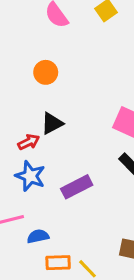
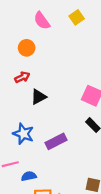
orange circle: (46, 72) -> (27, 48), moved
red arrow: (29, 142) -> (22, 77), moved

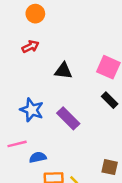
black triangle: (39, 97) -> (63, 71), moved, turned 35
purple rectangle: (56, 141) -> (68, 118), turned 72

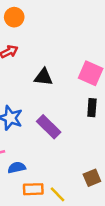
black rectangle: (110, 100) -> (92, 108), turned 49
brown square: (110, 167) -> (92, 178), turned -35

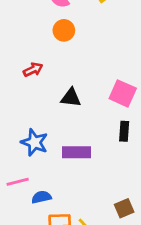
orange circle: (14, 17) -> (64, 30), moved
purple rectangle: (49, 127) -> (76, 152), turned -45

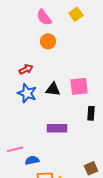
pink square: (123, 93) -> (79, 86), moved, turned -30
blue star: (34, 142) -> (27, 93), moved

